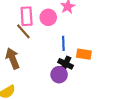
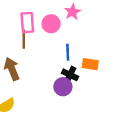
brown line: (23, 31) -> (24, 39), turned 42

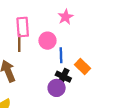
pink circle: (51, 24) -> (47, 41), moved
orange rectangle: (90, 64) -> (82, 67), turned 35

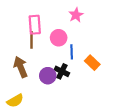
black cross: (63, 77) -> (62, 71), moved
purple circle: (57, 88) -> (48, 76), moved

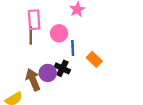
brown arrow: (21, 67) -> (33, 80), moved

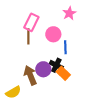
pink rectangle: (34, 20) -> (31, 22), turned 30
orange rectangle: (94, 59) -> (63, 73), moved

